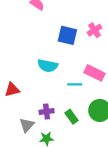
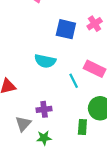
cyan line: (75, 84) -> (74, 81), turned 64
green rectangle: (72, 117) -> (82, 127), moved, turned 40

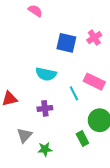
purple cross: (44, 109) -> (45, 108), moved
green rectangle: (82, 127) -> (82, 138), turned -32

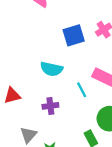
blue square: (66, 43) -> (74, 35), turned -30

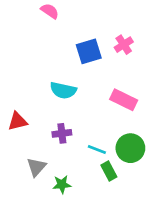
cyan line: (82, 90) -> (97, 149), moved, turned -42

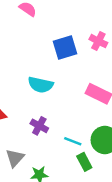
pink cross: (124, 45) -> (98, 41), turned -30
purple cross: (62, 133) -> (39, 126), turned 36

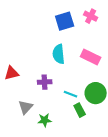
cyan semicircle: (41, 85) -> (59, 54), moved, turned 72
purple cross: (39, 126) -> (45, 82), turned -32

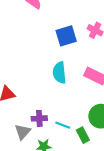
purple cross: (45, 82) -> (39, 118), moved
cyan line: (71, 94) -> (63, 125), moved

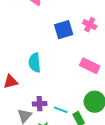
cyan semicircle: (59, 73) -> (35, 63), moved

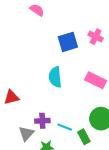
cyan semicircle: (35, 63) -> (55, 77), moved

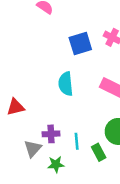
cyan line: (65, 127) -> (77, 141), turned 64

